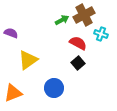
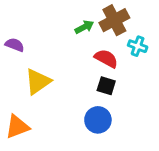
black square: (78, 63) -> (106, 86), turned -32
blue circle: (54, 88) -> (98, 120), moved

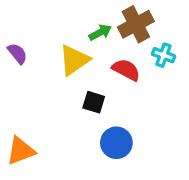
purple semicircle: (15, 45) -> (17, 53), turned 30
yellow triangle: (38, 82) -> (74, 60), moved
black square: (106, 86) -> (94, 102), moved

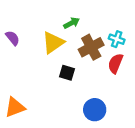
brown cross: (136, 24) -> (91, 47), moved
red semicircle: (126, 70) -> (115, 63), moved, turned -96
blue circle: (116, 143) -> (95, 110), moved

